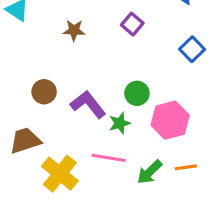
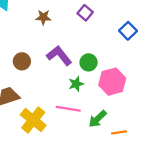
purple L-shape: (88, 104) -> (59, 56), moved
orange line: (186, 167) -> (119, 132), moved

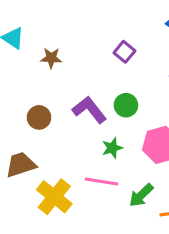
brown star: (43, 17) -> (51, 58), moved
green circle: (89, 62) -> (126, 105), moved

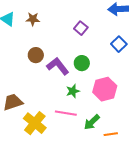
brown star: (51, 58) -> (33, 19), moved
brown circle: (39, 117) -> (36, 55), moved

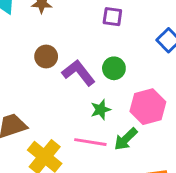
purple square: (81, 28) -> (112, 17), turned -32
green arrow: (92, 122) -> (126, 139), moved

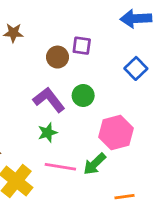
brown circle: (46, 56) -> (57, 57), moved
green star: (101, 110) -> (48, 133), moved

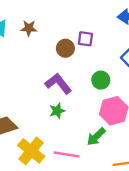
green circle: (83, 96) -> (101, 80), moved
pink line: (60, 167) -> (67, 154), moved

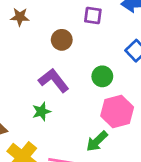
purple square: (85, 39) -> (93, 15), moved
green star: (57, 111) -> (41, 112), moved

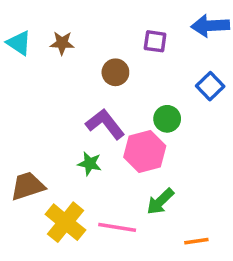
green star: (41, 112) -> (90, 164), turned 30
pink hexagon: (117, 112) -> (145, 152), moved

